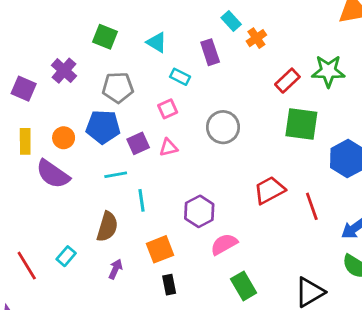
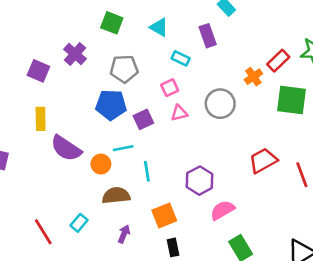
orange cross: (256, 38) -> (253, 77), moved
orange circle: (64, 138) -> (101, 164), moved
pink triangle: (168, 147) -> (179, 113), moved
brown semicircle: (107, 227) -> (116, 195), turned -112

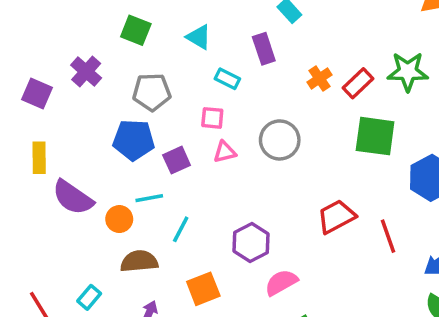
orange cross: (253, 77) -> (319, 79), moved
pink square: (170, 88) -> (212, 118), turned 30
cyan line: (147, 171) -> (181, 229), turned 36

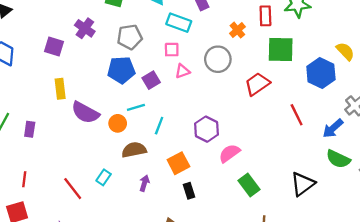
cyan rectangle: (227, 79) -> (179, 23), size x1.5
orange cross: (319, 79) -> (237, 30), moved
red rectangle: (358, 83) -> (265, 16), turned -42
red trapezoid: (336, 217) -> (257, 84), moved

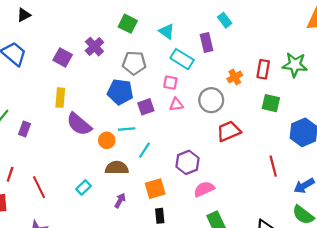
green square: (281, 50) -> (271, 103), size x0.7
red trapezoid: (257, 84) -> (229, 131), moved
red line: (73, 189) -> (39, 187), moved

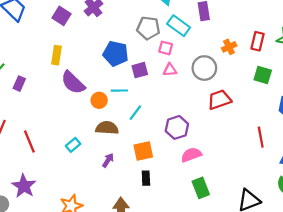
gray pentagon: (134, 63) -> (148, 28), moved

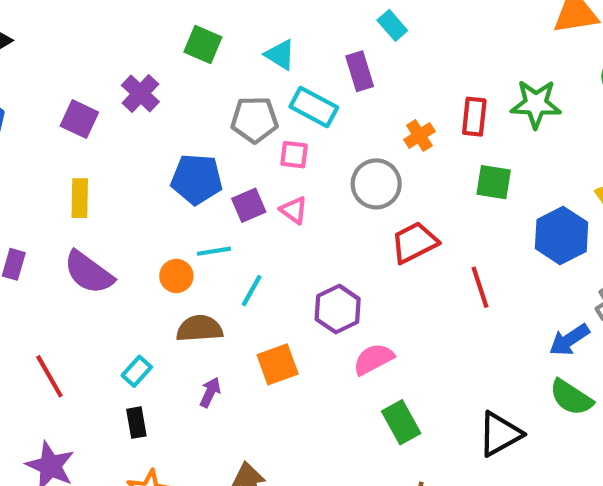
pink triangle: (170, 70) -> (294, 210), moved, turned 48
purple semicircle: (73, 83) -> (89, 272), moved
red line: (261, 137) -> (480, 287), moved
black rectangle: (146, 178) -> (136, 423), moved

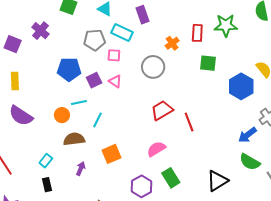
red trapezoid: (414, 242) -> (162, 110), moved
red line: (480, 287) -> (189, 122), moved
purple hexagon: (338, 309) -> (141, 186), moved

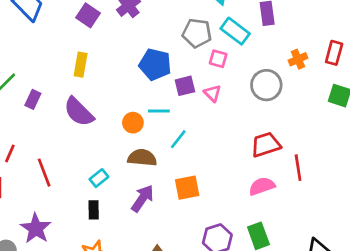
pink semicircle: (156, 149) -> (262, 186), moved
purple arrow: (81, 169) -> (142, 198), size x1.5

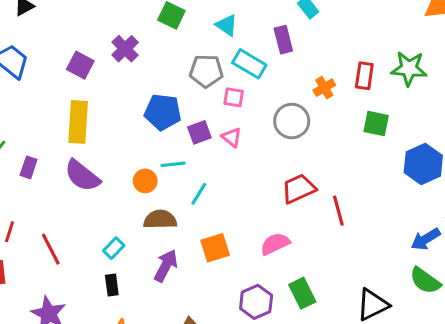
yellow rectangle: (81, 65) -> (78, 122), size x1.5
pink semicircle: (262, 186) -> (275, 244), moved

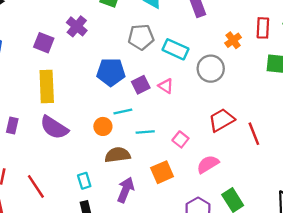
cyan rectangle: (249, 64) -> (176, 49), moved
pink square: (234, 97) -> (180, 139), moved, turned 35
cyan line: (199, 194) -> (145, 132), turned 60
cyan rectangle: (114, 248) -> (84, 181), turned -56

